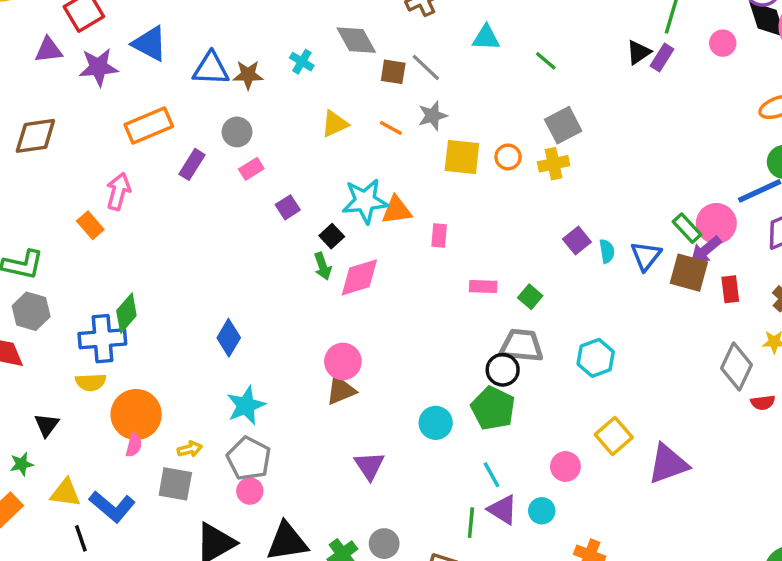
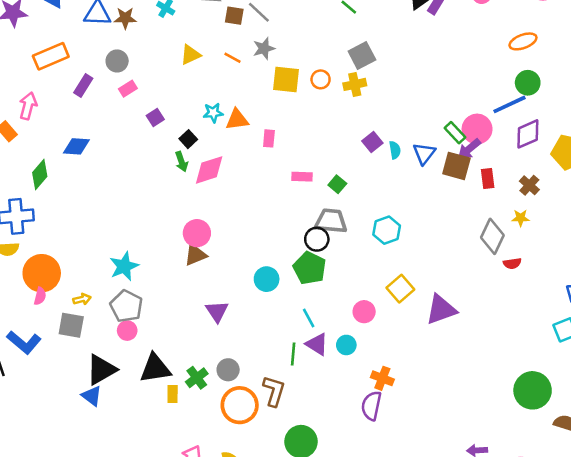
cyan star: (365, 201) -> (213, 113), size x0.6
green diamond: (126, 313) -> (40, 175), moved
blue diamond: (229, 338) -> (76, 146), moved, turned 64

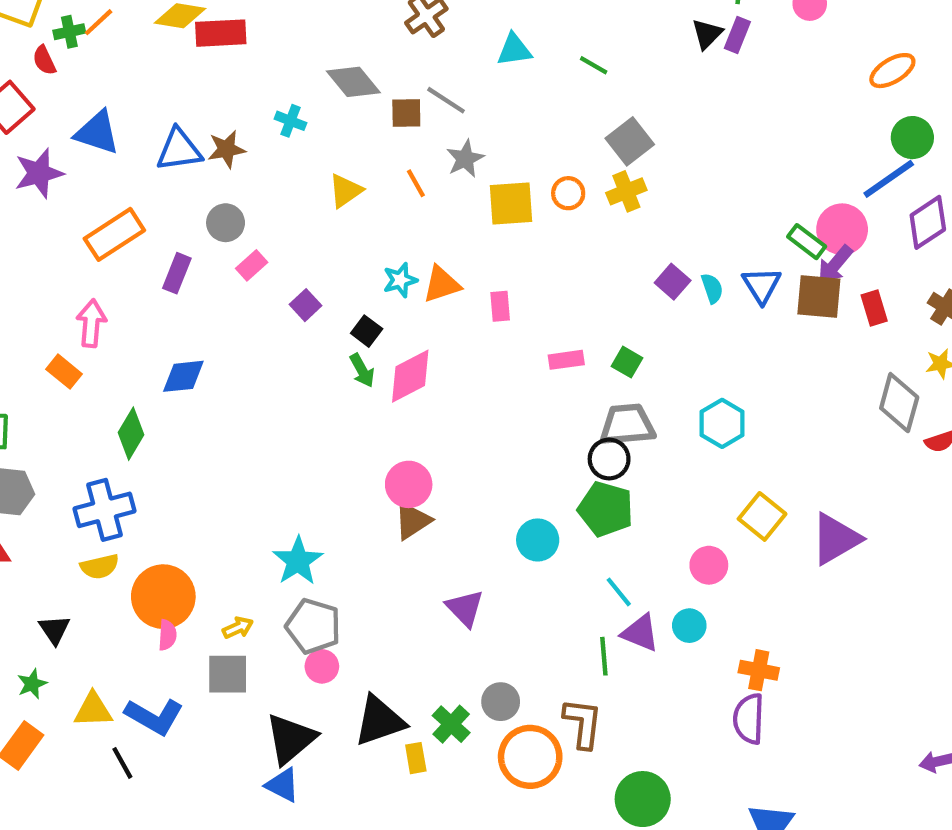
orange line: (233, 58) -> (416, 183), turned 42

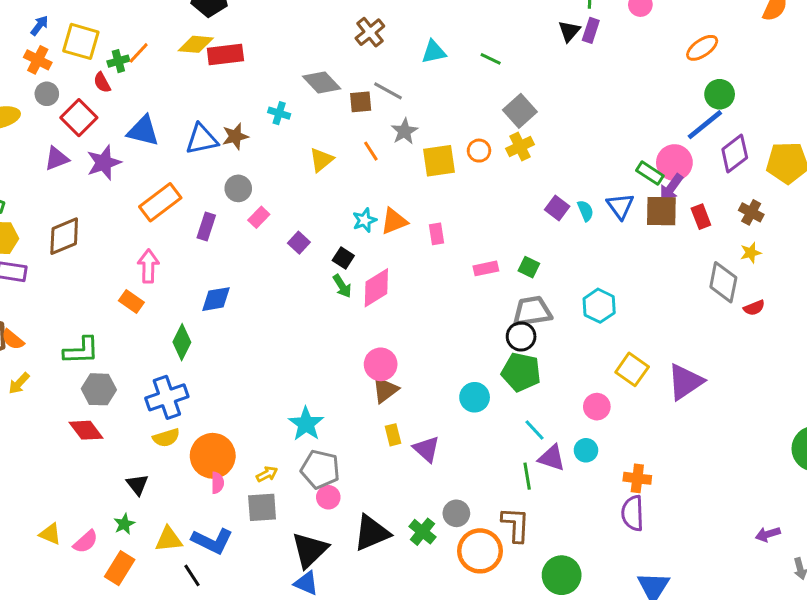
yellow rectangle: (416, 758) -> (393, 435), moved

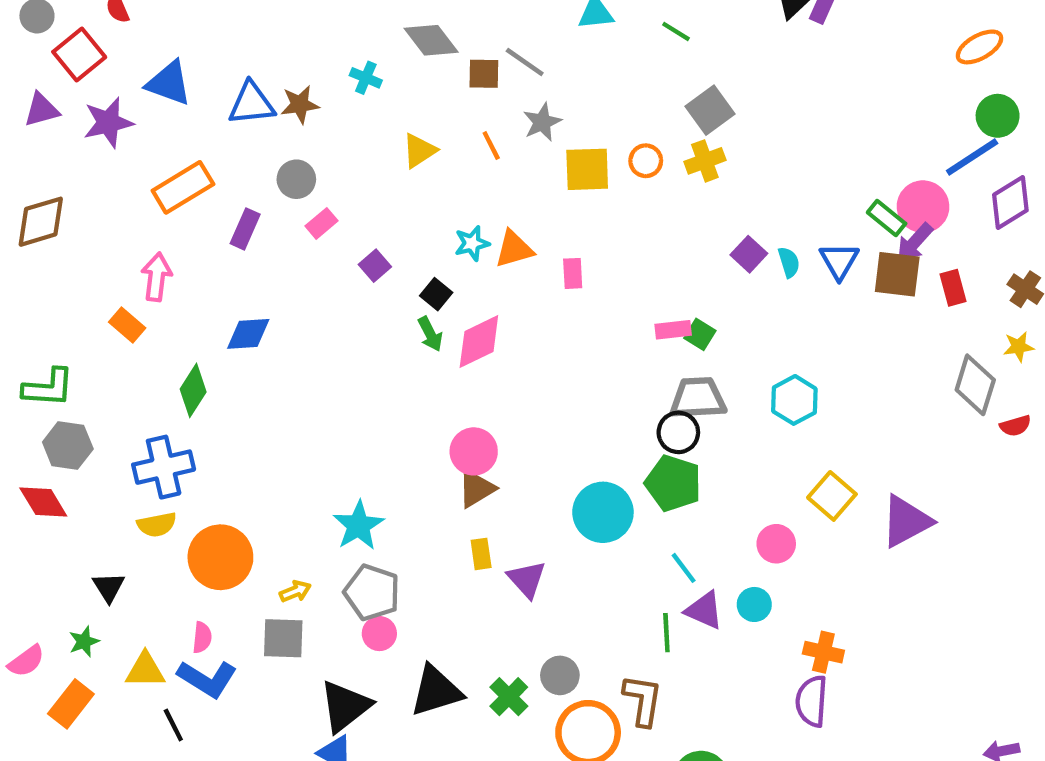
pink rectangle: (486, 268) -> (673, 330), moved
cyan circle: (475, 397) -> (603, 512), size x1.4
pink semicircle: (217, 483) -> (202, 637), moved

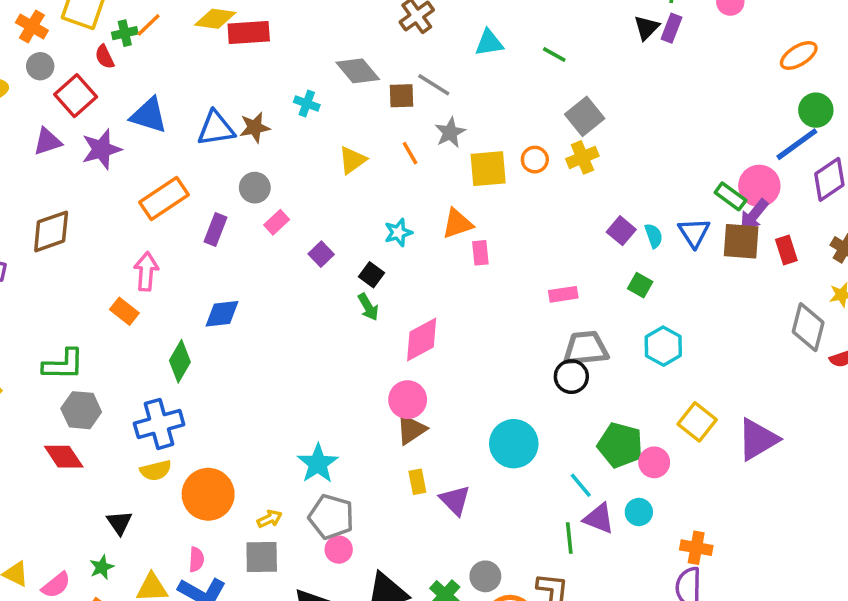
orange triangle: (514, 249) -> (457, 224), moved
green square: (700, 334) -> (640, 285), moved
pink diamond: (479, 341) -> (422, 340), moved
green pentagon: (673, 483) -> (620, 445), moved

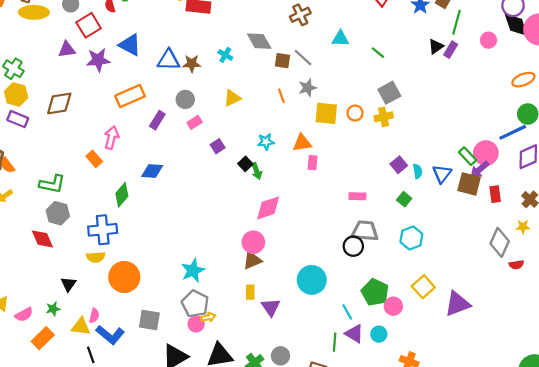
yellow triangle: (352, 160) -> (232, 98), moved
green arrow: (368, 307) -> (257, 171), moved
yellow arrow: (269, 519) -> (208, 317), moved
pink semicircle: (196, 559) -> (94, 316), moved

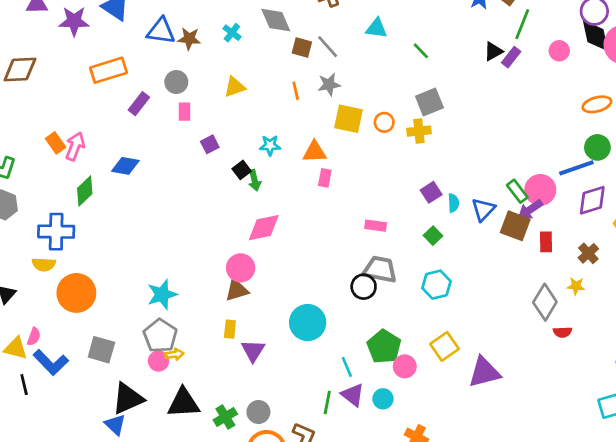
pink rectangle: (195, 122) -> (185, 112), turned -64
pink arrow: (112, 138) -> (75, 146), moved

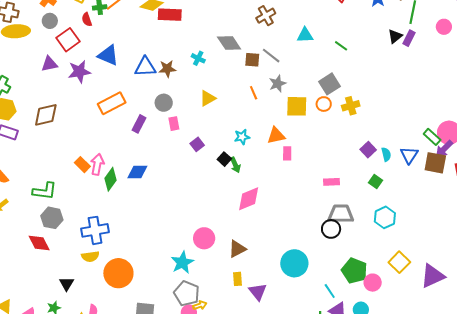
gray square: (429, 102) -> (329, 84), moved
green diamond: (85, 191) -> (110, 179), moved
pink circle: (241, 268) -> (204, 238), moved

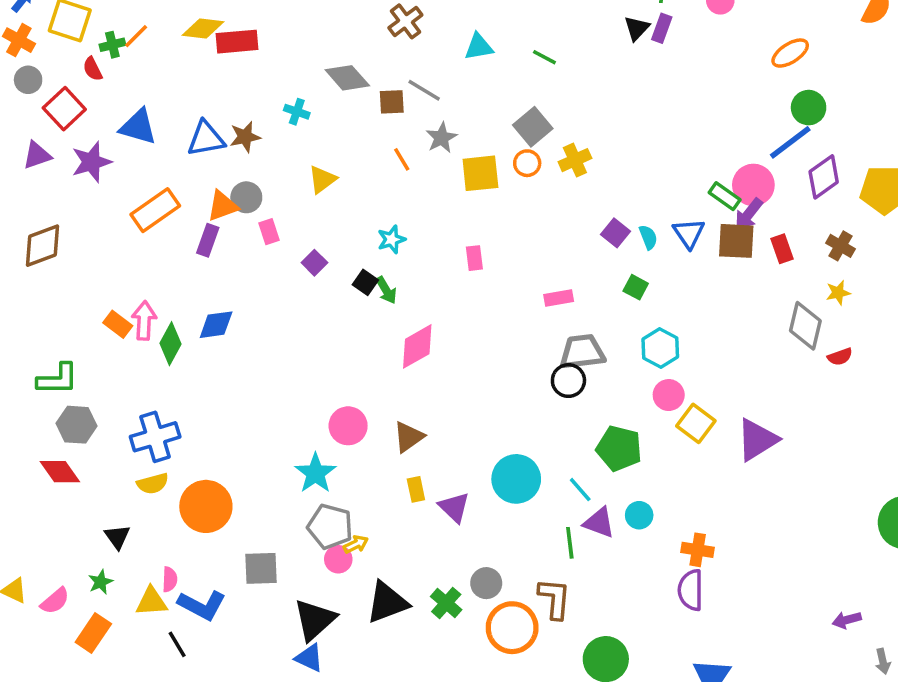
orange triangle: (276, 136) -> (223, 206), moved
cyan circle: (294, 263) -> (516, 479), moved
pink circle: (373, 283) -> (669, 395), moved

